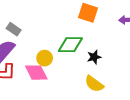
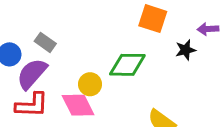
black star: (94, 57) -> (186, 50), moved

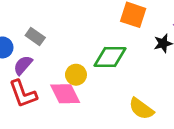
purple semicircle: (32, 74) -> (23, 65), size x0.7
red L-shape: (32, 105) -> (23, 94), turned 68

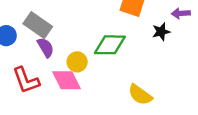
gray rectangle: (35, 37) -> (38, 25), size x1.5
purple semicircle: (23, 65) -> (46, 47), moved, turned 108

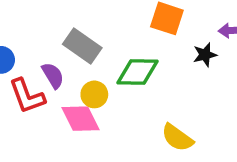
gray rectangle: (38, 25) -> (82, 46), moved
red L-shape: (26, 80) -> (27, 96), moved

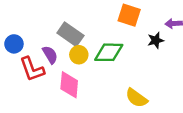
yellow circle: (94, 94) -> (79, 55), moved
pink diamond: (81, 119) -> (69, 85), turned 32

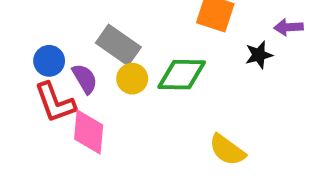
blue circle: (14, 44) -> (49, 61), moved
pink diamond: (69, 85) -> (89, 132), moved

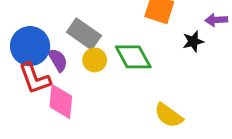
blue circle: (49, 61) -> (30, 46), size x1.6
green diamond: (182, 75) -> (133, 57), turned 60

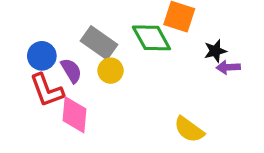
purple arrow: (216, 20) -> (228, 67), moved
blue circle: (30, 46) -> (42, 56), size x0.7
green diamond: (133, 57) -> (151, 38), moved

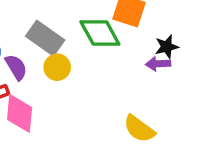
purple arrow: (228, 67) -> (158, 64), moved

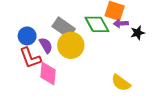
purple arrow: (158, 64) -> (121, 23), moved
yellow circle: (57, 67) -> (71, 45), size x1.6

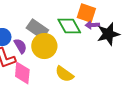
black star: (138, 33) -> (108, 34), size x1.6
yellow semicircle: (121, 83) -> (64, 74), moved

